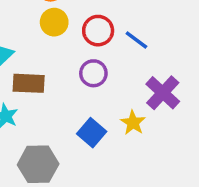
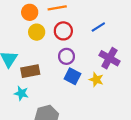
blue line: (136, 40) -> (98, 27), moved, turned -56
blue square: (92, 133) -> (72, 76), moved

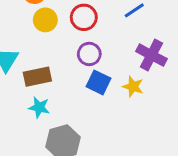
cyan star: (21, 93) -> (39, 107), moved

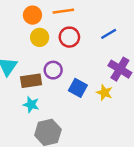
purple circle: (89, 54) -> (53, 70), moved

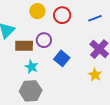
yellow star: (104, 93) -> (95, 75), moved
cyan star: (31, 105) -> (32, 67), moved

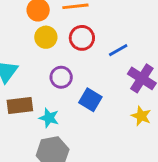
blue line: (95, 18) -> (118, 50), moved
brown rectangle: (24, 46) -> (20, 106), moved

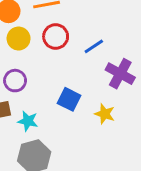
purple circle: (61, 77) -> (15, 81), moved
yellow star: (141, 116) -> (105, 114), moved

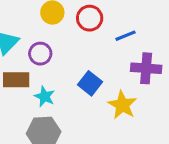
purple cross: (120, 74) -> (146, 68), turned -36
yellow star: (105, 114) -> (122, 105), size x1.4

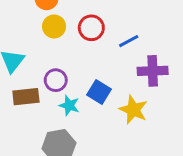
purple circle: (40, 54) -> (56, 80), moved
cyan star: (45, 96) -> (69, 105), moved

